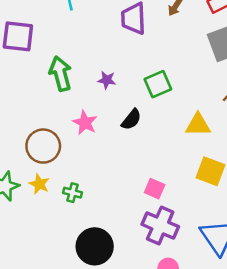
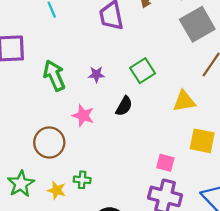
yellow star: (39, 184) -> (57, 190), moved
pink square: (155, 189) -> (165, 163), moved

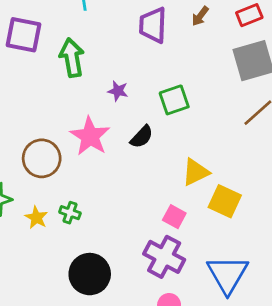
green arrow: (54, 75) -> (72, 58), moved
yellow triangle: (184, 101) -> (196, 172), moved, turned -30
pink star: (83, 116) -> (90, 136), size x1.4

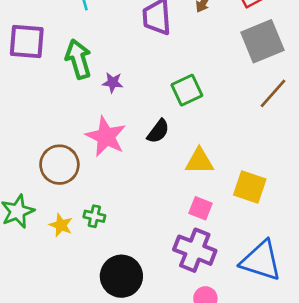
purple star: (118, 91) -> (113, 83), moved
yellow triangle: (196, 172) -> (199, 161), moved, turned 32
blue triangle: (228, 274) -> (261, 261), turned -36

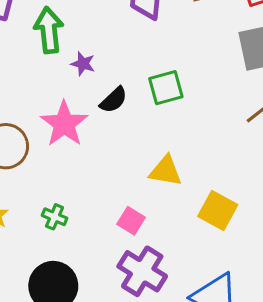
black semicircle: (158, 131) -> (114, 100), moved
pink square: (201, 208) -> (131, 221), moved
green cross: (94, 216) -> (55, 217), moved

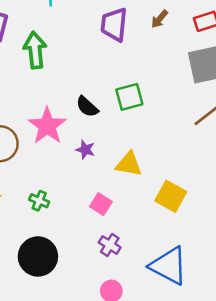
purple star: (83, 64) -> (85, 150), moved
black semicircle: (114, 100) -> (87, 107), turned 85
purple cross: (142, 271) -> (110, 245), size x0.6

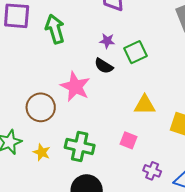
purple star: (85, 150) -> (107, 41), moved
green cross: (39, 201) -> (80, 146), size x1.8
purple cross: (110, 245) -> (152, 171), moved

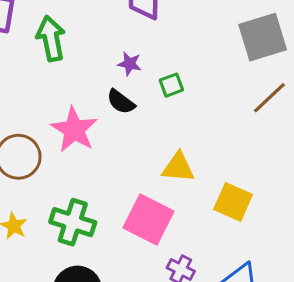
green square: (135, 52) -> (171, 85), size x0.7
pink square: (128, 140) -> (149, 219), size x1.8

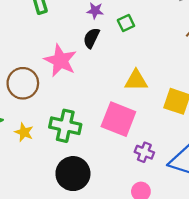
black semicircle: (121, 102) -> (91, 38), turned 84

